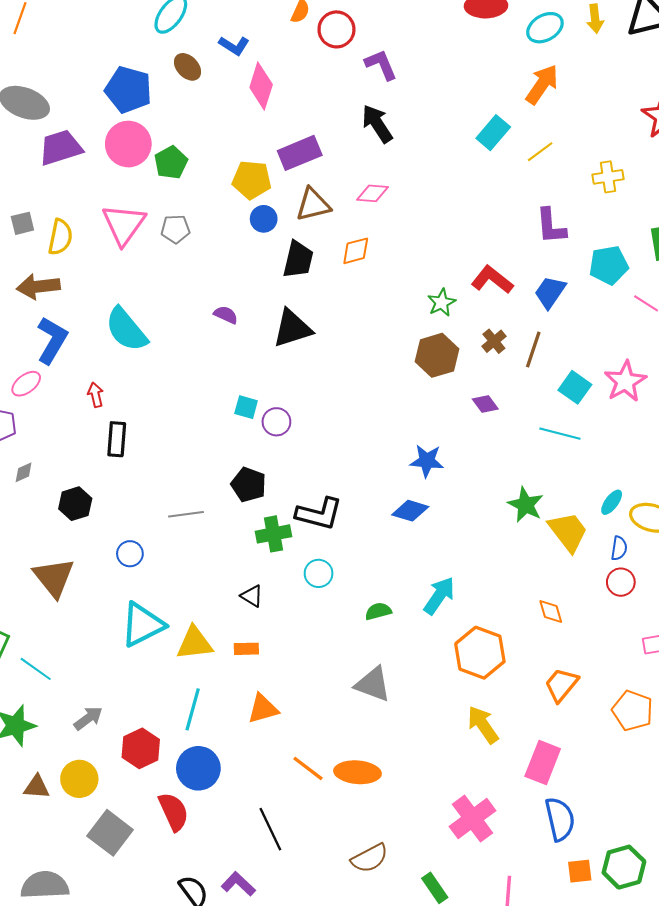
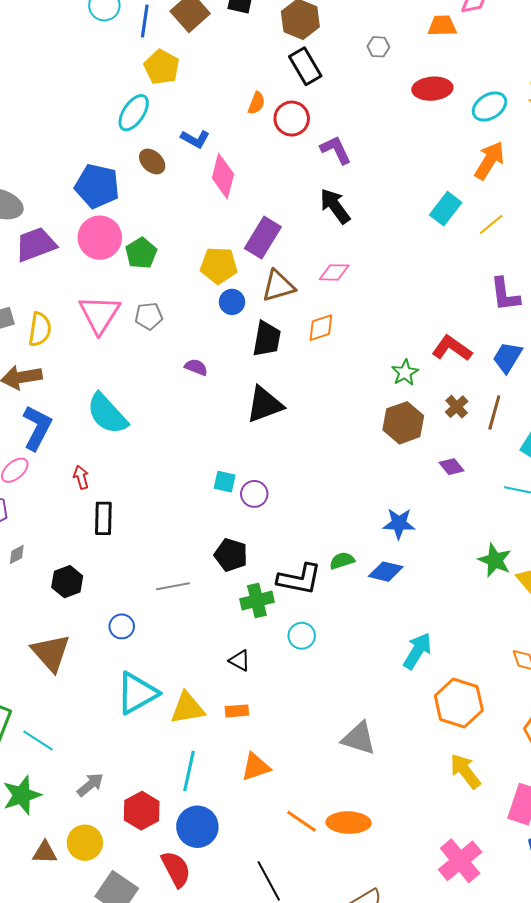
purple rectangle: (300, 153) -> (263, 238), turned -33
purple semicircle: (226, 315) -> (196, 367), moved
green semicircle: (378, 611) -> (342, 561), moved

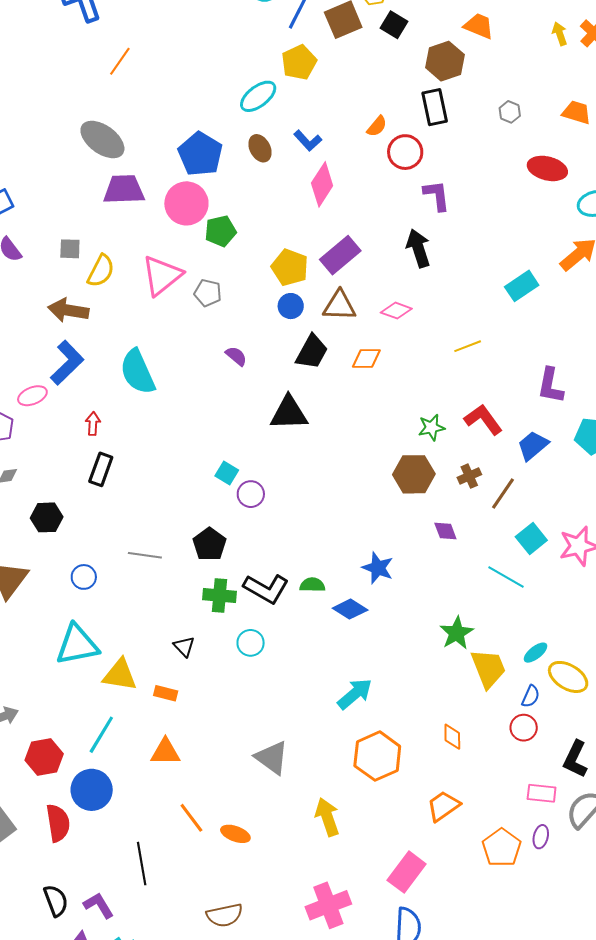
yellow line: (491, 224) -> (468, 346), moved
yellow arrow: (465, 771) -> (327, 817), moved
orange ellipse: (349, 823) -> (235, 834), size x0.7

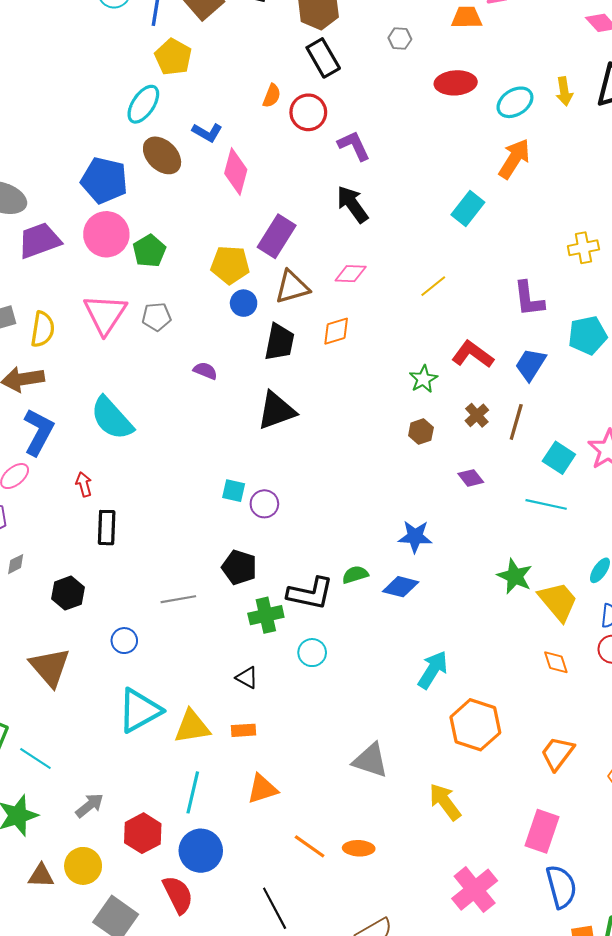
brown ellipse: (260, 148) -> (162, 155), size x1.4
brown hexagon: (414, 474) -> (421, 432), size x0.6
orange diamond: (452, 737) -> (556, 662), moved

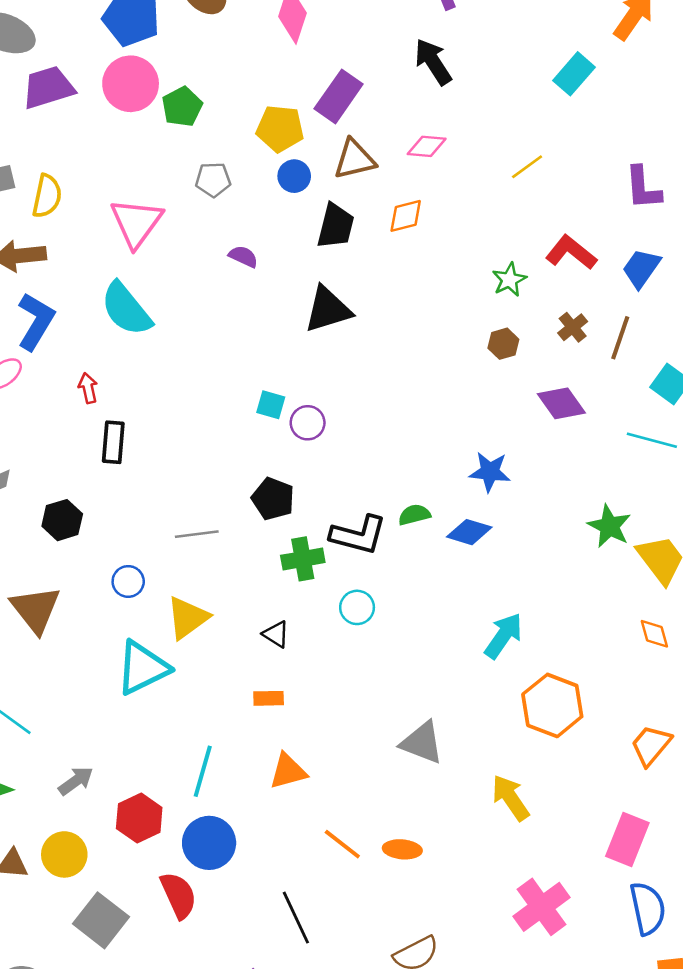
pink triangle: (105, 314) -> (136, 223), moved
gray pentagon: (156, 317) -> (213, 180), moved
purple diamond: (471, 478) -> (561, 403), size x1.5
yellow triangle: (192, 727) -> (188, 618), moved, turned -30

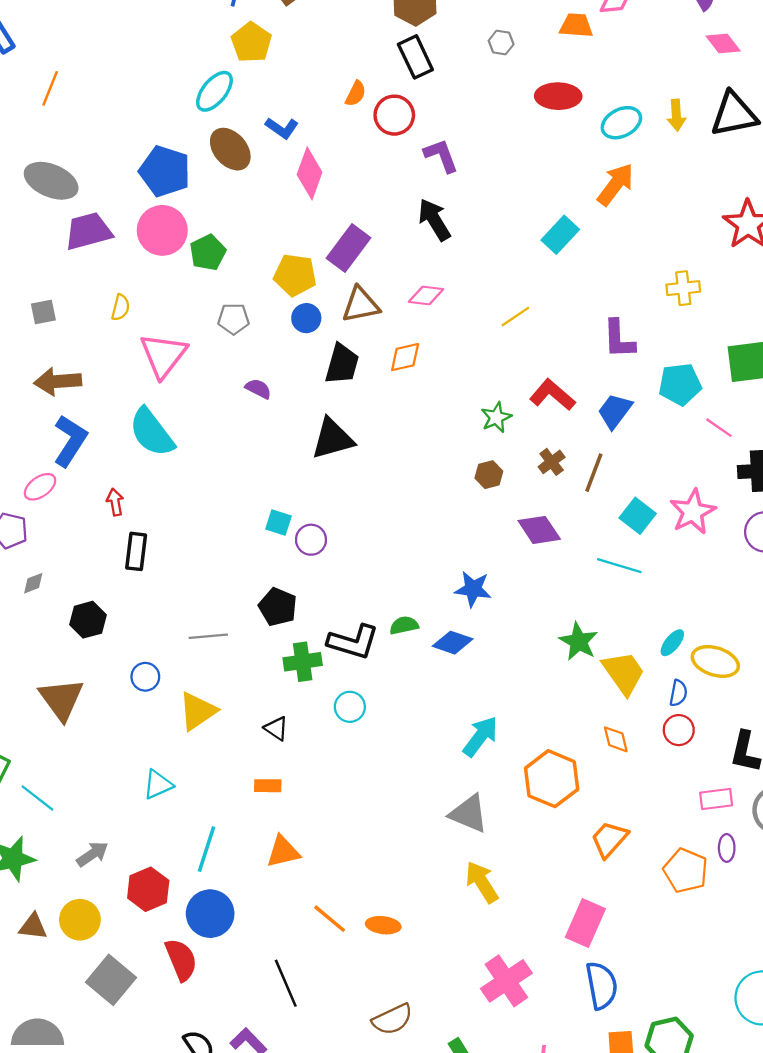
yellow semicircle: (47, 196) -> (121, 307), moved, size x0.7
cyan triangle: (143, 668) -> (158, 785), moved, size x0.6
orange hexagon: (552, 705) -> (552, 779), moved
gray triangle: (422, 743) -> (469, 814), moved

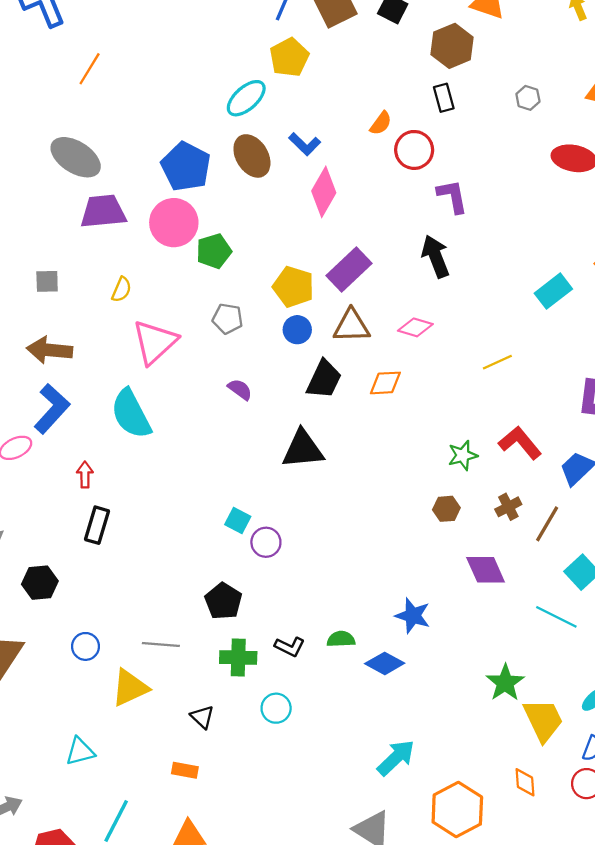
black rectangle: (415, 57) -> (444, 98), size x0.7
gray line: (208, 636) -> (161, 645), moved
black L-shape: (353, 642) -> (290, 647), size x0.6

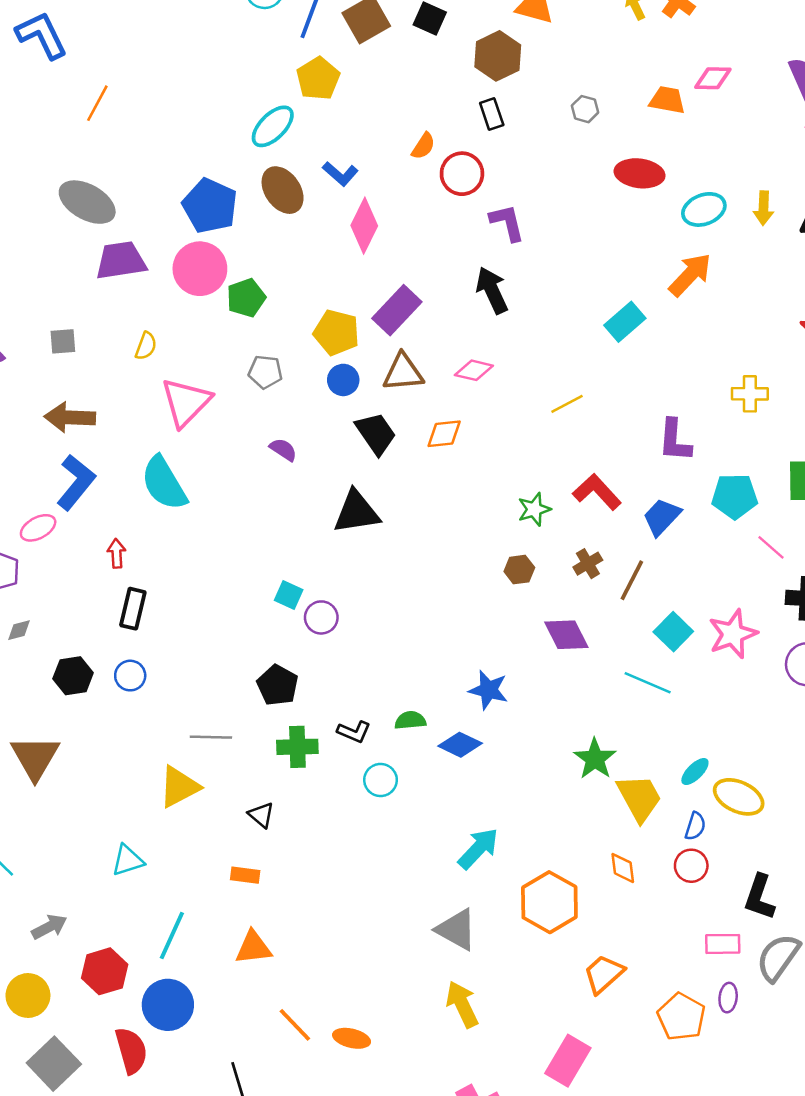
black trapezoid: (324, 379) -> (376, 433), turned -57
blue circle: (85, 646) -> (130, 676), moved
cyan circle: (276, 708) -> (381, 780), moved

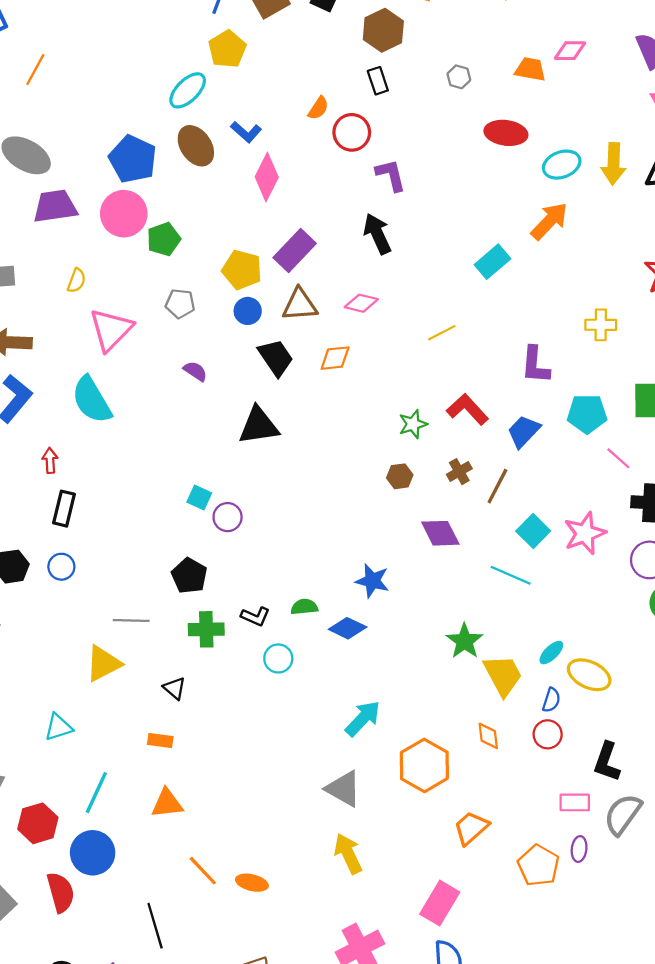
yellow arrow: (764, 208) -> (613, 164), size x1.4

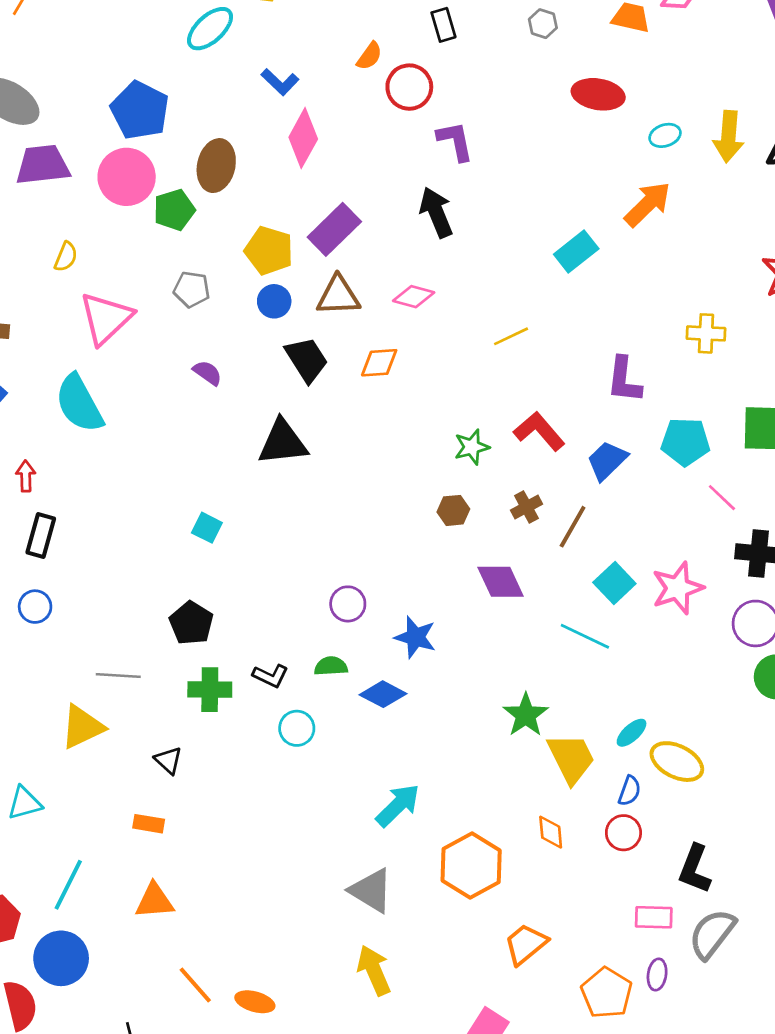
brown ellipse: (196, 146) -> (216, 166), moved, turned 45
cyan ellipse: (562, 165) -> (665, 135), size x0.7
purple circle: (228, 517) -> (348, 604), moved

